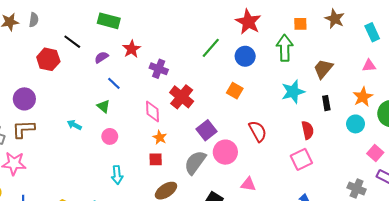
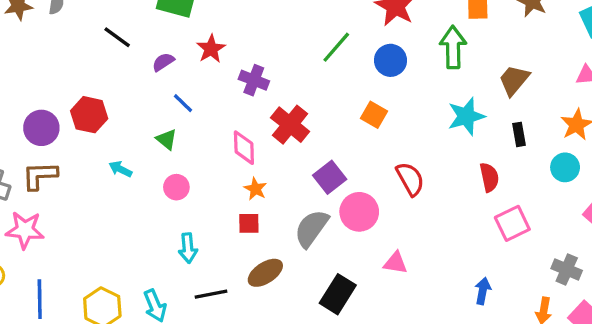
red hexagon: (48, 59) -> (89, 115), moved
pink square: (301, 159) -> (512, 223), moved

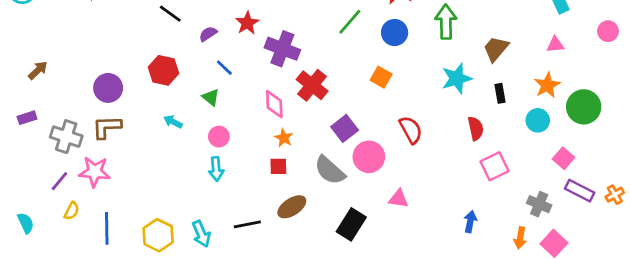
purple cross: (254, 80) -> (282, 49), size x1.4
red hexagon: (89, 115) -> (163, 70), moved
gray semicircle: (311, 228) -> (330, 170), turned -84
cyan arrow: (188, 248) -> (216, 169), moved

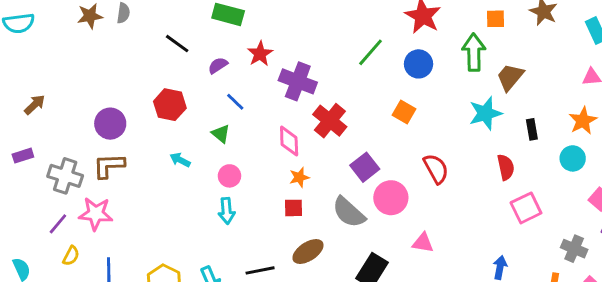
brown trapezoid: (496, 49) -> (510, 77), moved
orange star: (284, 138) -> (299, 177), turned 30

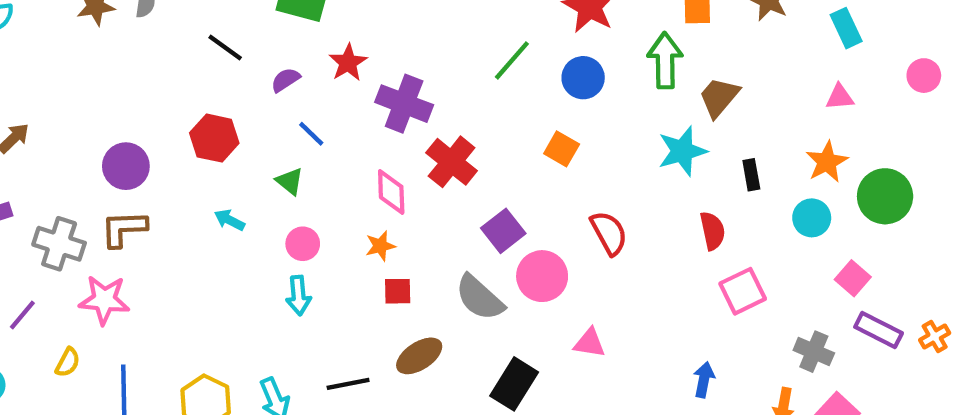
orange star: (299, 177) -> (380, 246), moved
purple line: (58, 224) -> (22, 315), moved

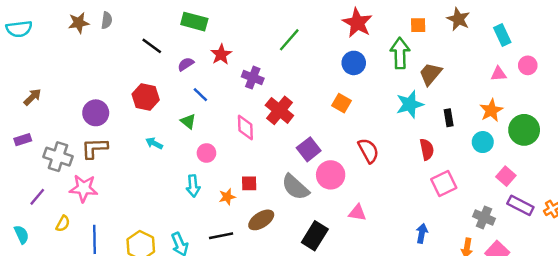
green line: (512, 60) -> (289, 40), moved
pink circle: (924, 76) -> (528, 65), moved
purple cross: (404, 104) -> (253, 78), size x0.7
pink circle: (303, 244) -> (206, 153), moved
orange star: (380, 246) -> (227, 197), moved

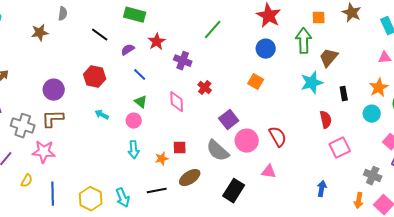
brown star: (79, 23) -> (40, 33), moved
red cross: (279, 110) -> (205, 88), size x0.6
green triangle: (188, 121) -> (141, 102), moved
red semicircle: (368, 151) -> (278, 137), moved
pink circle: (206, 153) -> (134, 121), moved

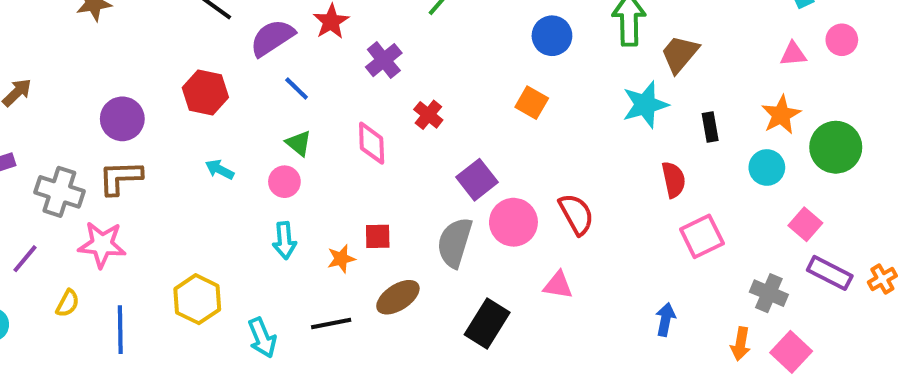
purple semicircle: (128, 50) -> (272, 38), size x1.6
purple cross: (183, 61) -> (384, 60), turned 30
gray semicircle: (218, 151) -> (455, 242), turned 65
yellow hexagon: (91, 199) -> (197, 299), moved

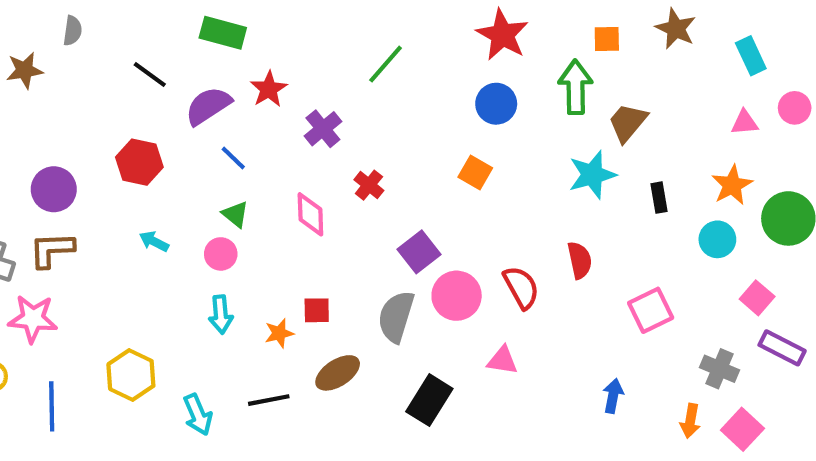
red semicircle: (674, 180) -> (580, 260), moved

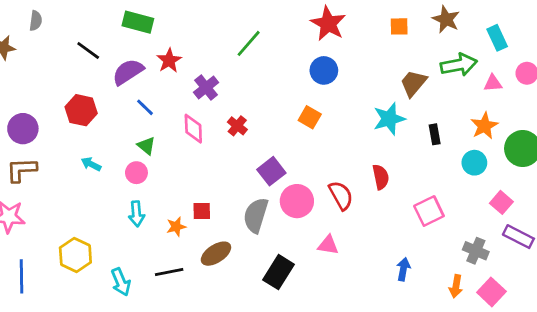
green arrow: (575, 87) -> (459, 65), moved, turned 80
pink diamond: (310, 214) -> (193, 129), moved

